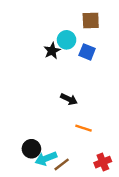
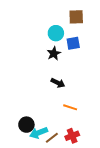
black star: (52, 51) -> (54, 53), moved
blue square: (87, 52) -> (73, 43), turned -32
red cross: (103, 162) -> (72, 136), moved

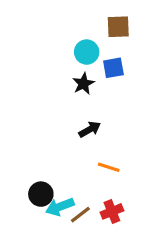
black arrow: (58, 83) -> (90, 129), turned -56

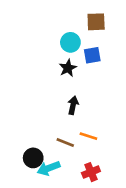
black arrow: (90, 129) -> (73, 105), turned -48
brown line: (80, 215) -> (65, 143), moved, turned 60

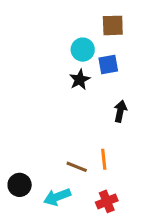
black arrow: (73, 105) -> (120, 111), moved
orange line: (88, 136) -> (104, 159), turned 66
black circle: (33, 158) -> (20, 185), moved

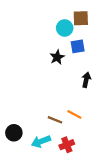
cyan circle: (83, 50) -> (65, 28), moved
orange line: (104, 159) -> (74, 114), turned -56
red cross: (107, 201) -> (67, 145), moved

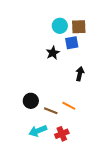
brown square: (81, 18) -> (79, 27), moved
black circle: (14, 133) -> (31, 101), moved

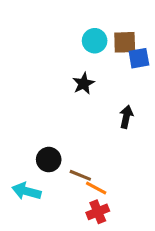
blue square: (72, 43) -> (139, 58), moved
orange line: (69, 106) -> (96, 188), moved
cyan arrow: (38, 131) -> (26, 191), moved, turned 36

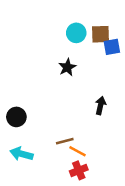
black arrow: (126, 117) -> (100, 105), moved
black circle: (49, 160) -> (16, 117), moved
brown line: (80, 175) -> (65, 141), turned -36

